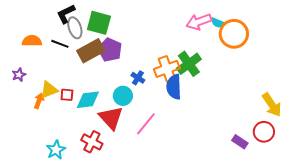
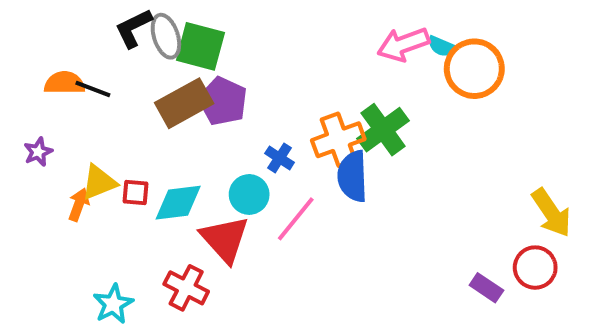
gray ellipse: (75, 28) -> (166, 36), moved
black line: (60, 44) -> (93, 89), moved
pink line: (146, 124) -> (296, 219), moved

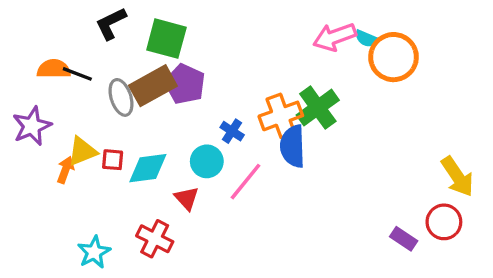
gray ellipse: (166, 36) -> (121, 97), moved
purple star: (38, 152) -> (32, 126), size x1.6
red triangle: (225, 239) -> (187, 198), size x0.6

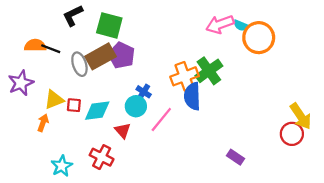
blue cross: (232, 131) -> (144, 92), moved
orange arrow: (65, 170) -> (43, 123), moved
red circle: (444, 222) -> (292, 134), moved
purple rectangle: (404, 239) -> (235, 157), moved

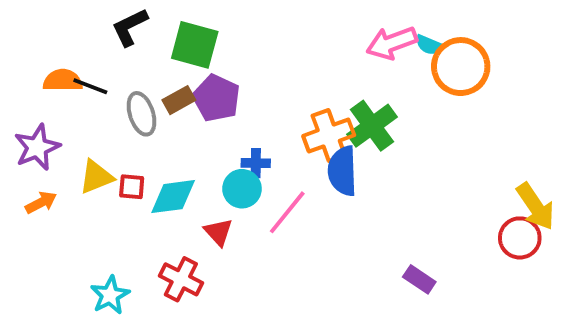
brown rectangle: (100, 56) -> (179, 100), size x0.6
blue cross: (144, 92) -> (256, 163), turned -32
orange arrow: (43, 123) -> (41, 202), moved, turned 42

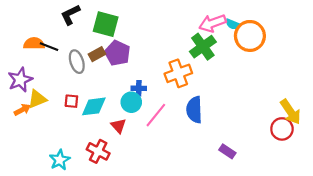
green cross: (372, 126) -> (203, 47), moved
blue semicircle: (342, 171) -> (194, 110), moved
yellow triangle: (96, 177) -> (37, 99), moved

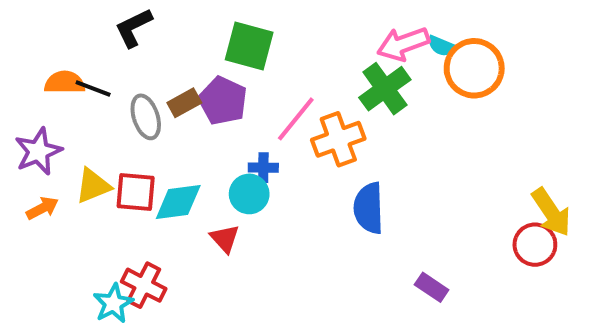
green square: (106, 24) -> (249, 46), moved
yellow triangle: (37, 99) -> (93, 186), moved
red square: (71, 101) -> (136, 192), size x1.5
pink line: (156, 115) -> (296, 119), moved
red cross: (98, 151) -> (144, 285), moved

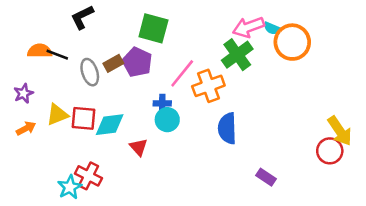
purple star: (38, 151) -> (23, 93), size x0.7
cyan circle: (249, 194) -> (167, 120), moved

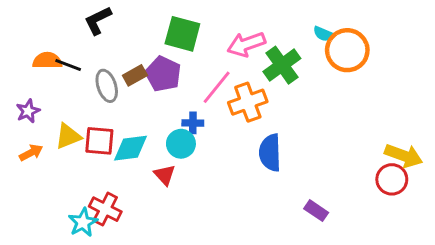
pink arrow: (248, 27) -> (246, 44), moved
cyan circle: (167, 120) -> (181, 144), moved
yellow arrow: (340, 131) -> (404, 156), turned -36

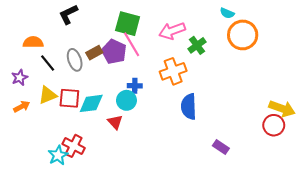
cyan semicircle: (324, 34) -> (227, 13), moved
black line: (68, 65) -> (48, 63), moved, turned 30
green cross: (282, 65) -> (197, 45), size x0.7
pink line: (217, 87) -> (132, 44), moved, turned -70

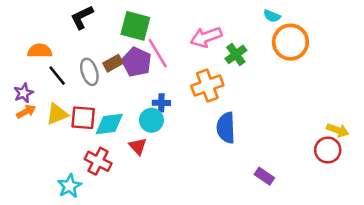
green square: (128, 24) -> (135, 26), moved
orange arrow: (22, 107) -> (26, 112), moved
yellow arrow: (282, 109) -> (338, 130), size x0.7
red cross: (74, 146) -> (98, 161), moved

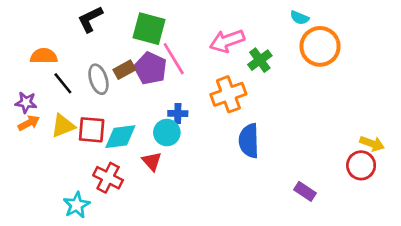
purple star: (24, 93) -> (26, 102), turned 30
purple rectangle: (264, 176) -> (305, 191), moved

